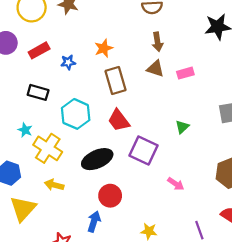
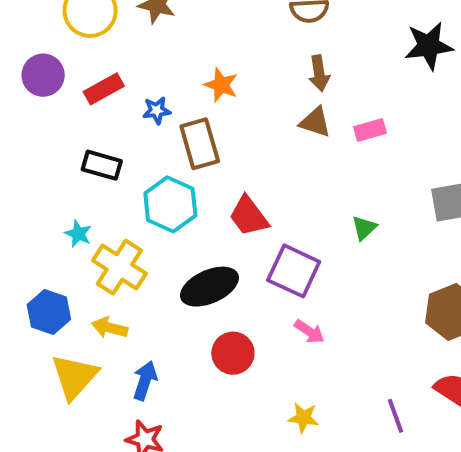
orange star: (104, 48) -> (221, 85), turned -30
brown rectangle: (115, 81) -> (200, 144), moved
pink arrow: (176, 184) -> (309, 332), moved
yellow arrow: (54, 185) -> (110, 328), moved
blue arrow: (94, 222) -> (145, 381), moved

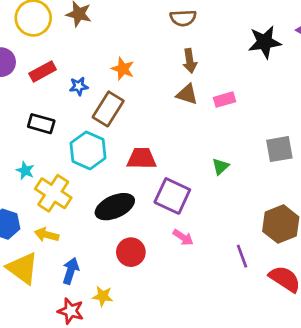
brown rectangle: (200, 144) -> (108, 109), turned 48
red trapezoid: (249, 216) -> (142, 158), turned 128
yellow triangle: (74, 377) -> (23, 268), turned -36
purple line: (395, 416) -> (242, 256), moved
yellow star: (303, 418) -> (103, 296), moved

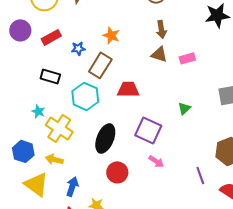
red trapezoid: (142, 158) -> (128, 89), moved
black ellipse: (115, 207) -> (105, 138), turned -44

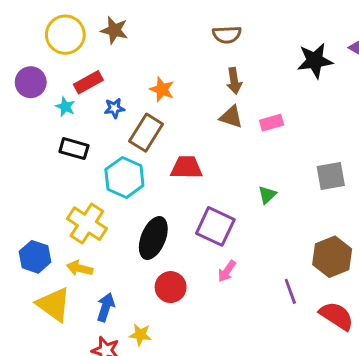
red rectangle: (51, 37) -> (88, 82), moved
cyan star: (38, 111) -> (65, 107), moved
pink arrow: (156, 161) -> (227, 271), turned 91

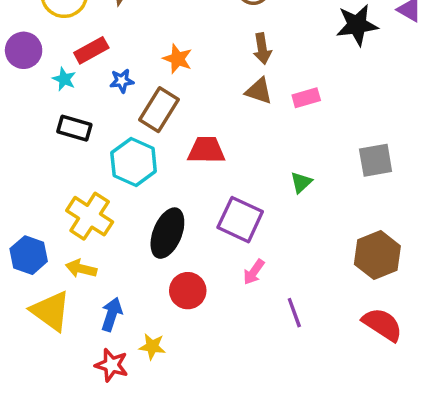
purple line: (290, 291) -> (294, 313), moved

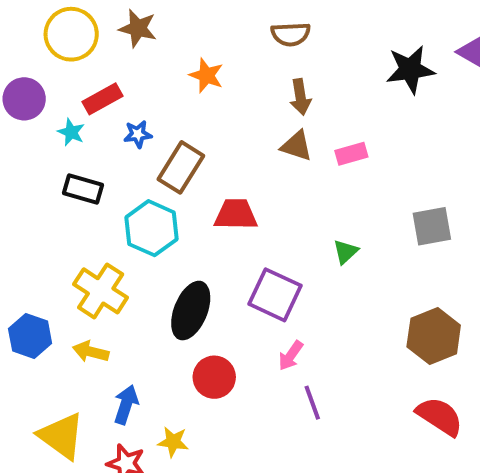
orange star: (178, 59) -> (206, 75), moved
yellow triangle: (51, 311) -> (61, 436), moved
purple line: (294, 313) -> (312, 403), moved

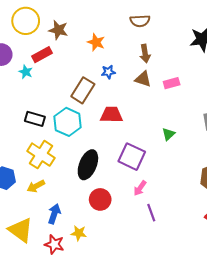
brown star: (138, 28) -> (58, 30), moved
blue star: (138, 134) -> (108, 72), moved
black rectangle: (83, 189) -> (35, 119), moved
yellow arrow: (91, 352) -> (36, 186), turned -42

